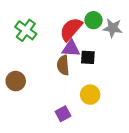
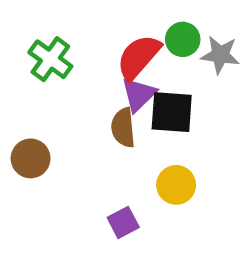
purple triangle: (71, 48) -> (139, 94), turned -48
black square: (88, 57) -> (172, 112), size x1.5

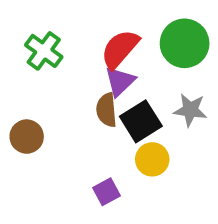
green circle: (183, 39) -> (185, 43), moved, size x1.6
gray star: (220, 55) -> (190, 110), moved
black square: (172, 112) -> (141, 121), moved, turned -36

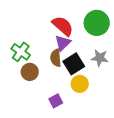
red semicircle: (120, 49) -> (63, 26), turned 90
green cross: (44, 51) -> (21, 52), moved
brown circle: (27, 137) -> (30, 72), moved

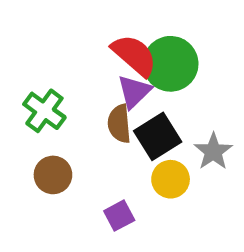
green circle: (97, 23) -> (171, 64), moved
gray star: (100, 58) -> (213, 151), moved, turned 30
brown circle: (30, 72) -> (53, 175), moved

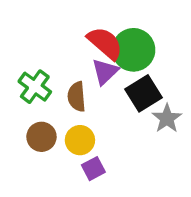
brown semicircle: (119, 124) -> (77, 97), moved
black square: (158, 136) -> (144, 93), moved
yellow circle: (171, 179) -> (80, 140), moved

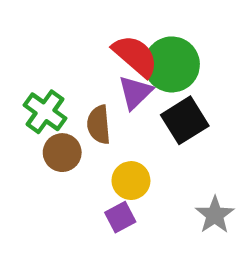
gray star: (167, 118) -> (215, 215), moved
brown circle: (42, 137) -> (62, 153), moved
yellow circle: (80, 140) -> (131, 181), moved

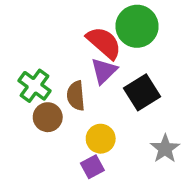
green circle: (172, 64) -> (137, 26), moved
gray star: (215, 215) -> (165, 149), moved

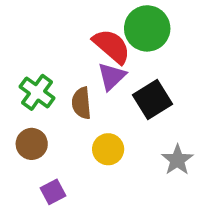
brown circle: (48, 117) -> (32, 144), moved
purple square: (92, 167) -> (53, 192), moved

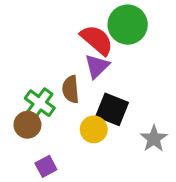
green cross: (37, 92) -> (40, 103), moved
black square: (153, 99) -> (112, 109), moved, turned -36

